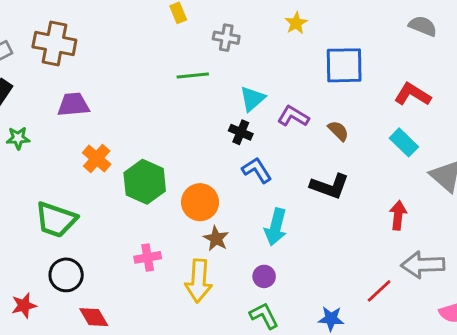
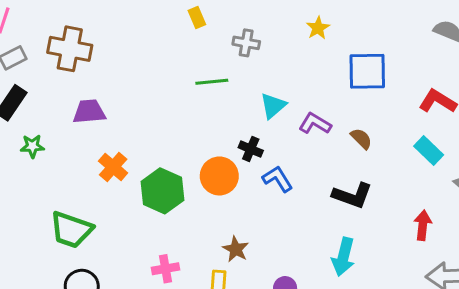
black cross: (241, 132) -> (251, 149), moved
orange circle: (200, 202) -> (219, 176), moved
cyan arrow: (276, 227) -> (343, 257), moved

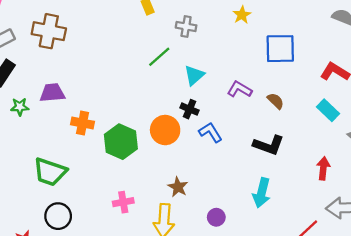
green line: (212, 82) -> (159, 57), turned -35
cyan triangle: (273, 106) -> (194, 75), moved
purple trapezoid: (89, 112) -> (52, 93), moved
orange cross: (113, 167) -> (83, 123), turned -30

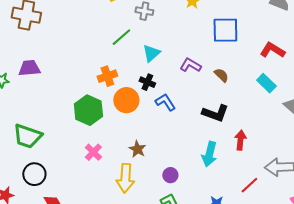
orange cross: (83, 123) -> (107, 76), moved, turned -30
red arrow: (323, 168) -> (240, 140), moved
pink cross: (123, 202) -> (93, 152), moved, turned -36

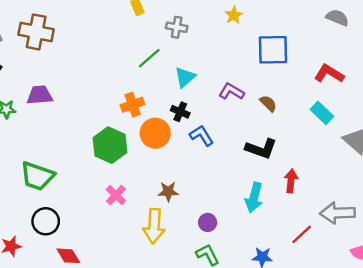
brown star: (137, 149) -> (168, 192), turned -30

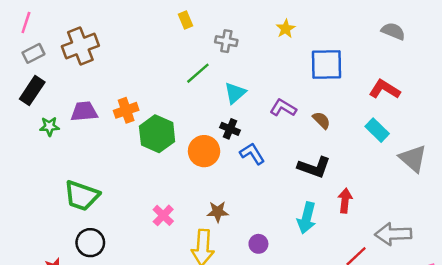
brown cross: (36, 32) -> (80, 46), turned -32
orange cross: (133, 105) -> (126, 110), moved
green hexagon: (110, 145) -> (157, 134), moved

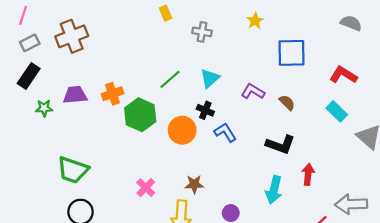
green line: (198, 73) -> (170, 79), moved

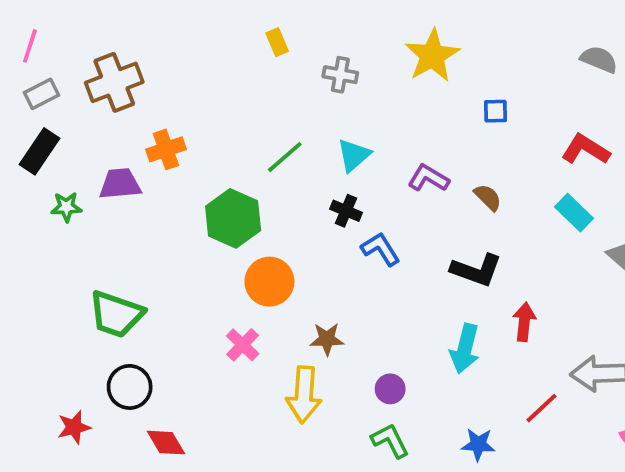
yellow star: (255, 21) -> (432, 56), size x1.8
blue square: (291, 53) -> (495, 111), size x0.5
orange cross: (113, 94) -> (166, 149), moved
orange circle: (182, 130) -> (269, 282), moved

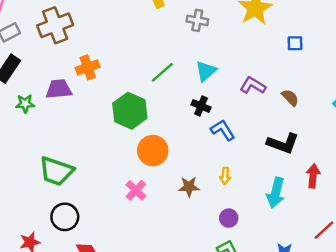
yellow arrow: (304, 395) -> (225, 176), moved, size x0.5

